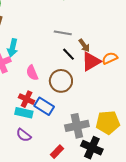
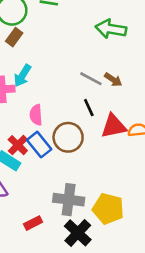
brown arrow: (84, 45) -> (113, 80), moved, turned -40
blue rectangle: (44, 106) -> (39, 145), moved

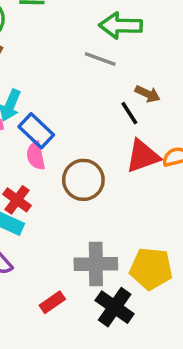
gray line: (91, 79) -> (100, 59), moved
brown arrow: (113, 80) -> (148, 94), moved
black line: (89, 108) -> (129, 113), moved
blue rectangle: (39, 145) -> (36, 131), moved

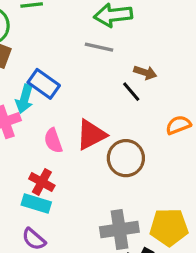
blue rectangle: (36, 131) -> (44, 84), moved
red triangle: (143, 156) -> (91, 135), moved
brown circle: (83, 180) -> (126, 158), moved

